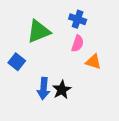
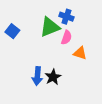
green triangle: (39, 31) -> (50, 27), moved
blue square: (17, 62) -> (12, 31), moved

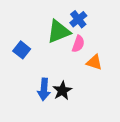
blue cross: (66, 17) -> (78, 19), turned 32
blue square: (12, 31) -> (22, 50), moved

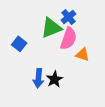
pink semicircle: (78, 44) -> (68, 39), size x1.5

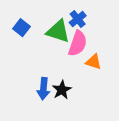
green triangle: (51, 28) -> (58, 31), turned 40
blue square: (19, 44) -> (21, 28), moved

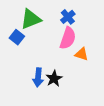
blue square: (21, 28) -> (17, 37), moved
green triangle: (58, 31) -> (31, 19), moved, turned -40

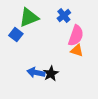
pink semicircle: (68, 38) -> (76, 36), moved
blue arrow: (38, 77) -> (36, 73), turned 96

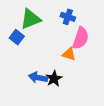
blue cross: (64, 16) -> (68, 17), turned -32
orange triangle: (77, 51) -> (69, 54), moved

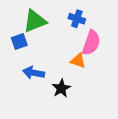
blue square: (17, 37) -> (19, 42), turned 32
blue arrow: (38, 78) -> (34, 73), moved

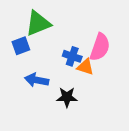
blue cross: (77, 19) -> (72, 56), moved
black star: (61, 88) -> (67, 97), turned 30

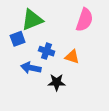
pink semicircle: (100, 47) -> (84, 20), moved
blue cross: (72, 56) -> (47, 51), moved

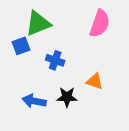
orange triangle: (72, 57) -> (95, 81), moved
blue arrow: (31, 68) -> (34, 101), moved

